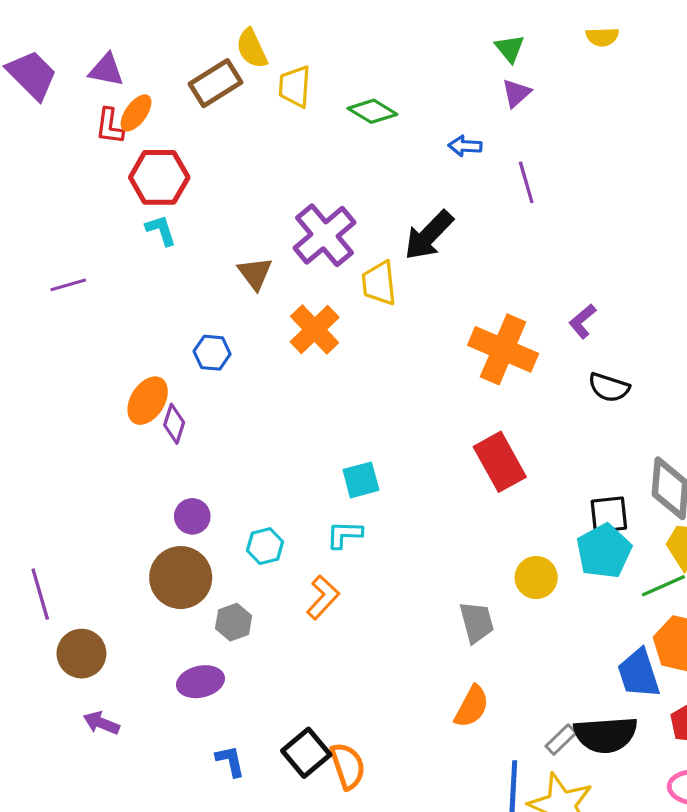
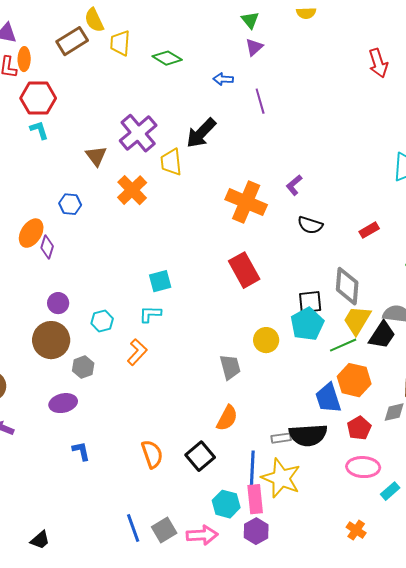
orange ellipse: (136, 113) -> (24, 59), turned -35
gray rectangle: (561, 740) -> (281, 438), turned 36
black square: (306, 753) -> (200, 456), moved

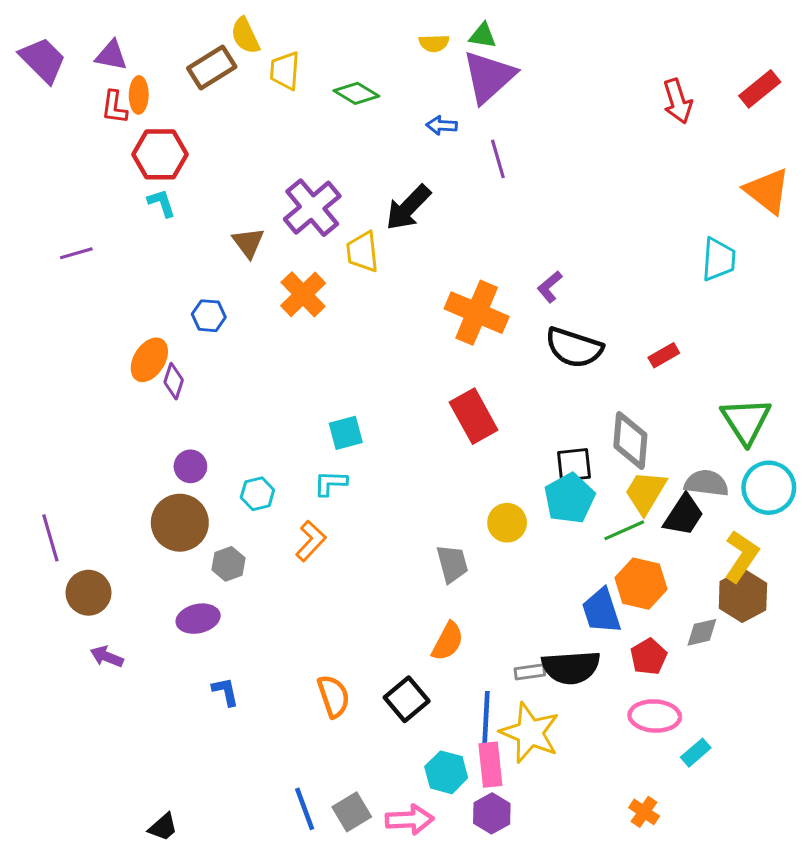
yellow semicircle: (306, 13) -> (434, 43), moved
green triangle: (250, 20) -> (483, 36), turned -42
purple triangle: (254, 47) -> (489, 77), size x2.0
black semicircle: (310, 225) -> (574, 348), size x1.5

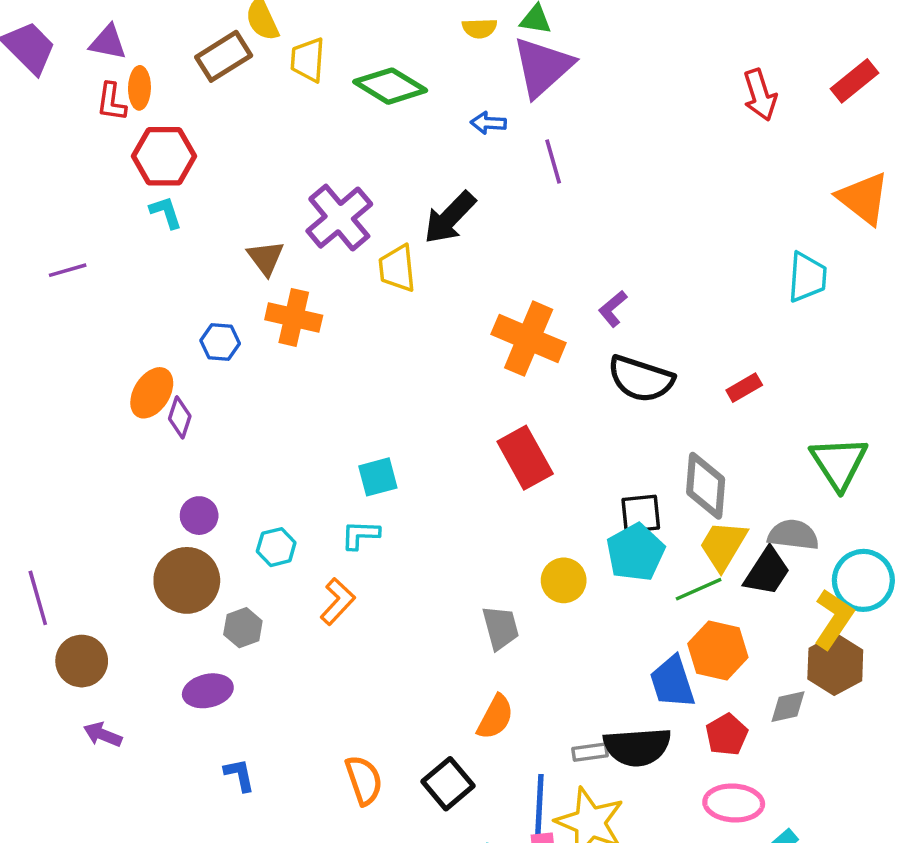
green diamond: (356, 93) -> (390, 86), size x1.4
orange cross: (303, 294) -> (294, 317), moved, turned -33
cyan circle: (769, 488) -> (863, 580), moved

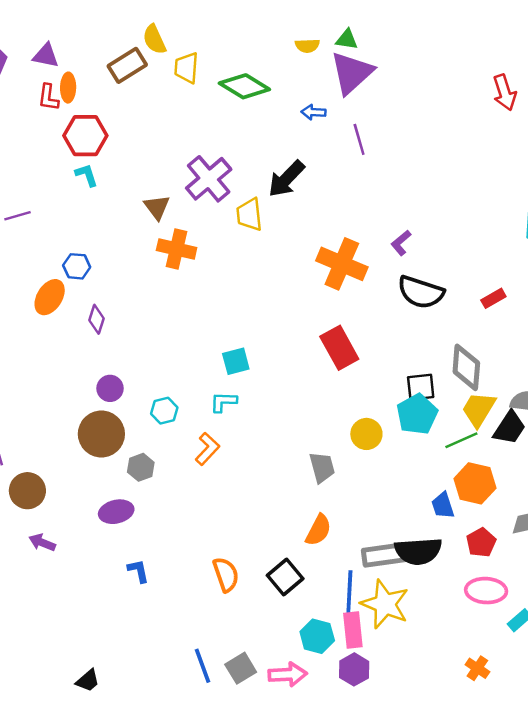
blue hexagon: (220, 342) -> (77, 266), moved
orange ellipse: (152, 393) -> (50, 297), moved
blue trapezoid: (672, 682) -> (443, 505), size x0.7
gray rectangle: (590, 752) -> (385, 555), size x1.8

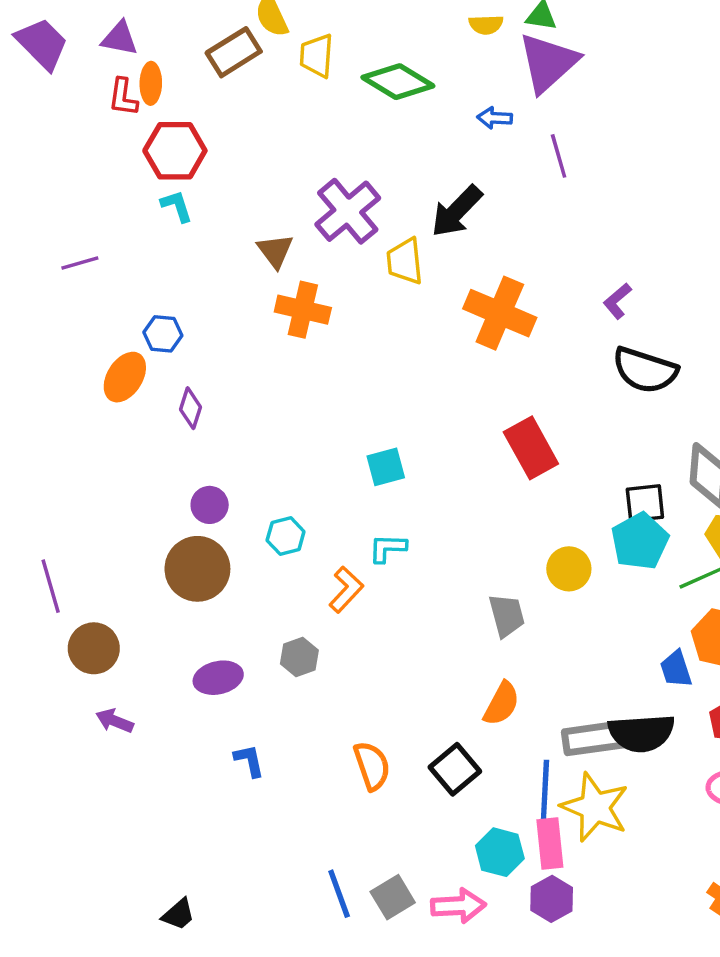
orange cross: (342, 264) -> (500, 313), moved
cyan L-shape: (223, 402) -> (387, 548), moved
gray hexagon: (141, 467) -> (299, 657), moved

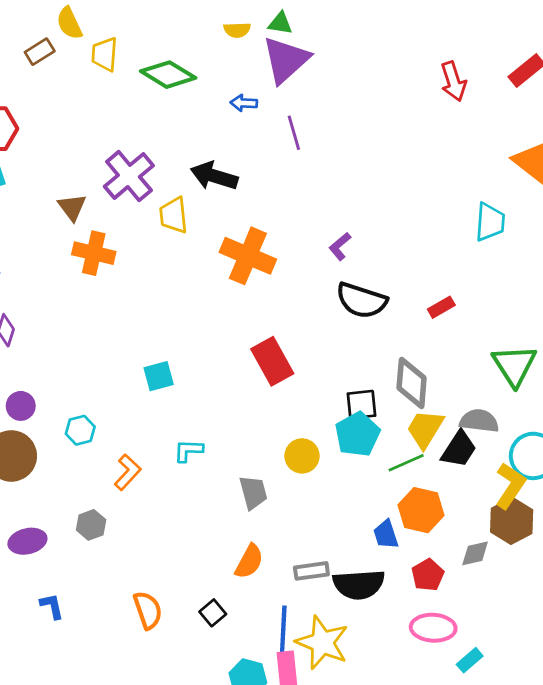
brown rectangle: (234, 52) -> (40, 52), size x0.7
black arrow: (457, 211) -> (214, 176), turned 63
cyan L-shape: (387, 548) -> (188, 451), moved
gray rectangle: (595, 738) -> (311, 571), moved, size x0.7
black square: (455, 769) -> (213, 613), size x0.7

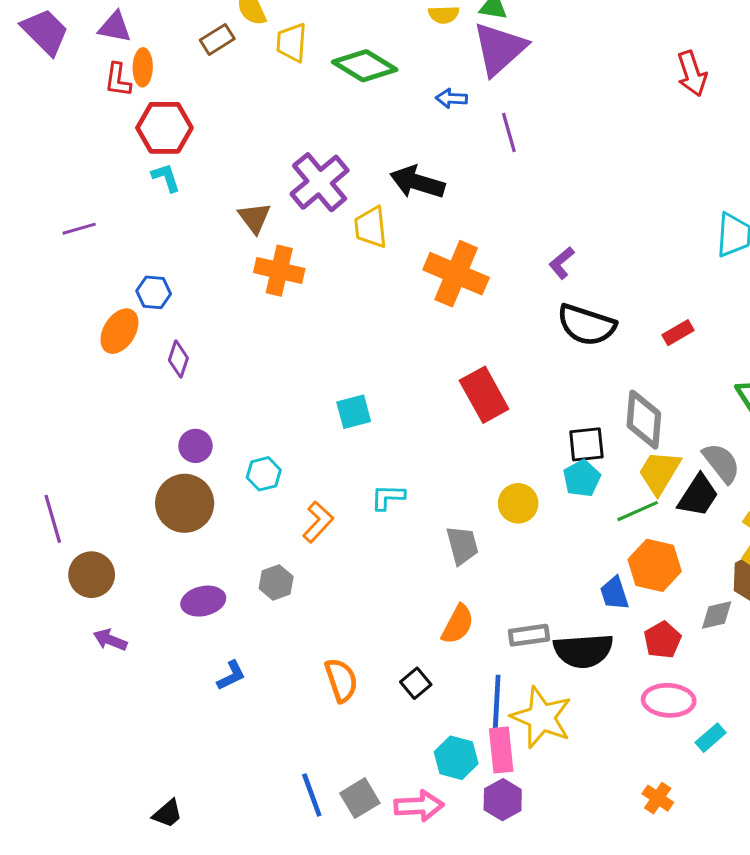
gray semicircle: (479, 421) -> (721, 463), turned 45
cyan pentagon: (357, 434) -> (582, 478), size x0.7
blue L-shape: (52, 606) -> (231, 676), turned 76

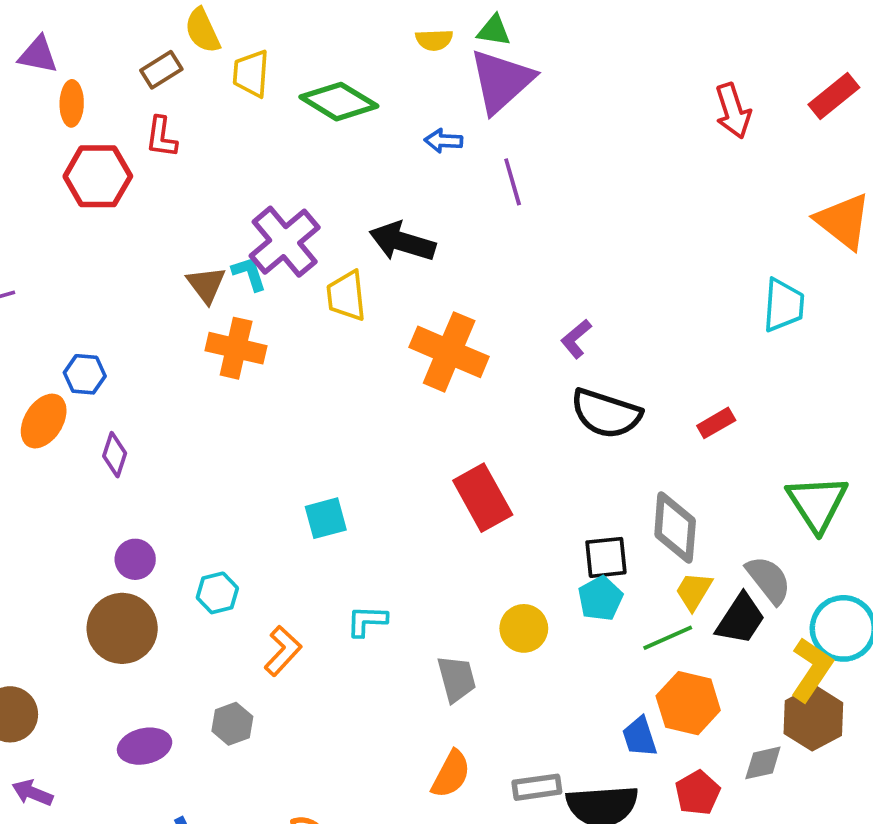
red L-shape: (118, 80) -> (161, 137), moved
cyan L-shape: (166, 178) -> (249, 273), moved
yellow trapezoid: (659, 472) -> (694, 591), size x0.7

